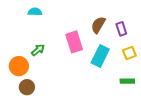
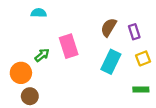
pink rectangle: (74, 42) -> (69, 46), moved

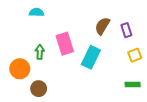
green arrow: (42, 55) -> (40, 52), turned -48
cyan rectangle: (111, 62) -> (91, 57), moved
brown circle: (30, 96) -> (39, 89), moved

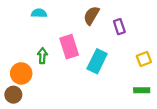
brown semicircle: (102, 26) -> (91, 15), moved
purple rectangle: (126, 30) -> (119, 27), moved
brown circle: (39, 89) -> (13, 95), moved

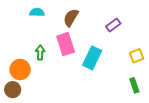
brown semicircle: (91, 15) -> (71, 18), moved
purple rectangle: (119, 27) -> (113, 25), turned 72
green rectangle: (142, 90) -> (134, 85), turned 72

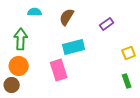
pink rectangle: (66, 44) -> (59, 70), moved
green arrow: (40, 53) -> (21, 39), moved, size x1.5
cyan rectangle: (92, 58) -> (74, 47), moved, turned 50

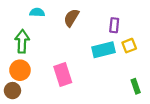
purple rectangle: (107, 24) -> (114, 25), turned -48
cyan rectangle: (74, 47) -> (103, 50), moved
yellow square: (129, 53) -> (129, 46), moved

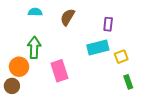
green arrow: (22, 41) -> (34, 47), moved
yellow square: (129, 46) -> (121, 57), moved

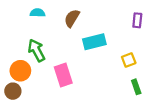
purple rectangle: (108, 24) -> (137, 20), moved
green arrow: (34, 47) -> (36, 50), turned -30
cyan rectangle: (98, 47) -> (94, 42), moved

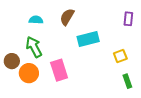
cyan semicircle: (38, 13) -> (36, 20), moved
orange circle: (20, 71) -> (29, 73), moved
brown circle: (13, 91) -> (12, 61), moved

